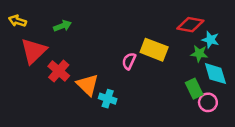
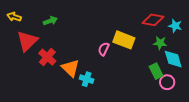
cyan star: (210, 40) -> (175, 26), moved

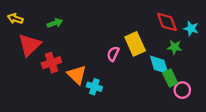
red diamond: (153, 20) -> (167, 22), turned 60
yellow rectangle: (124, 40) -> (135, 44), turned 45
red cross: (47, 57) -> (51, 63), turned 30
cyan diamond: (173, 59) -> (159, 65), moved

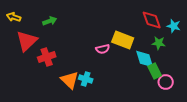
yellow rectangle: (135, 44) -> (123, 40), turned -45
pink semicircle: (113, 54) -> (103, 49), turned -128
orange triangle: (77, 75) -> (70, 80), moved

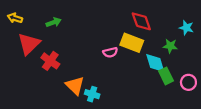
red diamond: (152, 20) -> (141, 21), moved
red cross: (47, 57) -> (50, 61), turned -36
cyan cross: (86, 79) -> (92, 94), moved
pink circle: (166, 82) -> (188, 82), moved

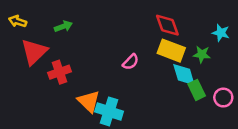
yellow rectangle: (132, 43) -> (171, 51), moved
pink semicircle: (110, 52) -> (131, 62), turned -32
red cross: (50, 61) -> (59, 72), turned 36
cyan cross: (92, 94) -> (109, 111), size x1.5

